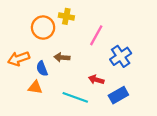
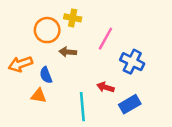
blue cross: (121, 56) -> (132, 62), turned -30
brown arrow: (62, 57) -> (68, 52), moved
cyan line: (75, 97) -> (82, 107), turned 65

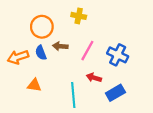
yellow cross: (73, 18) -> (79, 16), moved
pink line: (105, 39) -> (87, 51), moved
blue semicircle: (46, 75) -> (41, 53), moved

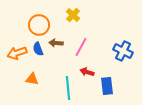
yellow cross: (79, 16) -> (73, 15), turned 32
blue cross: (118, 55) -> (123, 51), moved
blue rectangle: (115, 93) -> (107, 86), turned -66

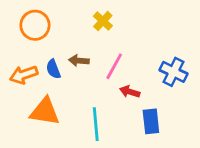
orange circle: (39, 25) -> (35, 25), moved
red arrow: (87, 72) -> (130, 92), moved
orange triangle: (32, 79) -> (45, 111), size x1.6

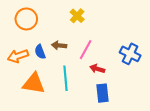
blue rectangle: (151, 121) -> (103, 93), moved
cyan line: (96, 124) -> (65, 78), moved

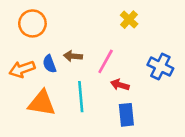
yellow cross: (77, 16) -> (129, 20), moved

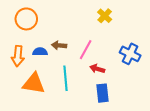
blue semicircle: (49, 64) -> (40, 52), turned 112
orange arrow: (22, 69) -> (18, 56), turned -66

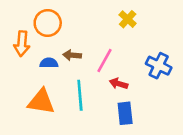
orange circle: (26, 19) -> (48, 23), moved
orange arrow: (18, 56) -> (22, 44), moved

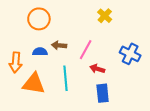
orange arrow: (22, 44) -> (16, 62), moved

